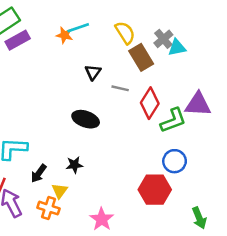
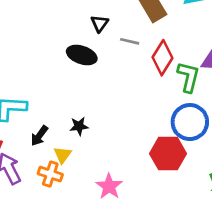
black ellipse: (86, 119) -> (82, 55), moved
green L-shape: (173, 120) -> (188, 77), turned -56
blue circle: (174, 161) -> (190, 122), size x1.4

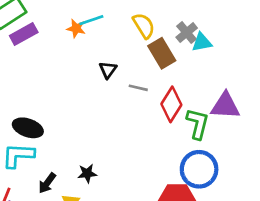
black ellipse: (82, 55) -> (28, 128), moved

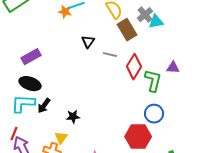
purple rectangle: (24, 34) -> (31, 57), moved
purple triangle: (225, 106) -> (173, 68), size x0.6
blue circle: (199, 169) -> (154, 114), size x0.7
black arrow: (47, 183) -> (44, 106), moved

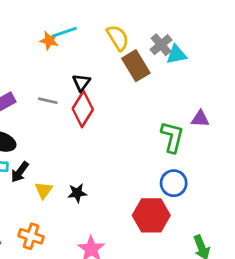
gray line: (110, 55) -> (48, 101), moved
red diamond: (134, 67) -> (83, 109), moved
black star: (73, 117) -> (77, 193), moved
yellow triangle: (61, 138) -> (44, 190), moved

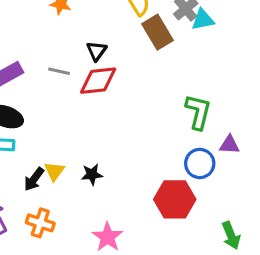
red diamond: (83, 109) -> (98, 81), turned 52
purple triangle: (200, 119) -> (229, 145), moved
black arrow: (20, 172) -> (34, 179), moved

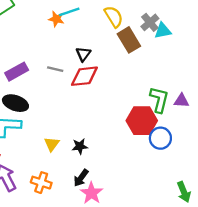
purple triangle: (229, 145) -> (181, 101), moved
black arrow: (34, 179) -> (81, 178), moved
red hexagon: (175, 199) -> (142, 121), moved

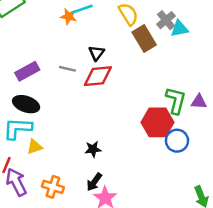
yellow triangle: (52, 144) -> (35, 147), moved, turned 35

